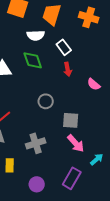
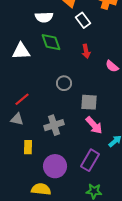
white semicircle: (36, 35) -> (44, 17), moved
white rectangle: (64, 47) -> (83, 20), moved
purple circle: (37, 184) -> (55, 166), size x1.5

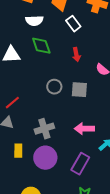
gray square: (89, 102) -> (79, 90), moved
pink arrow: (94, 125) -> (84, 129), turned 132
purple circle: (55, 166) -> (45, 158), moved

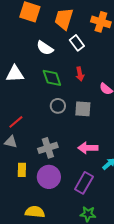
white semicircle: (34, 21) -> (45, 48), moved, turned 36
green diamond: (41, 46) -> (52, 78), moved

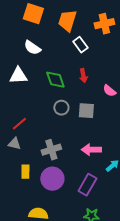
orange cross: (101, 22) -> (104, 24), turned -30
white semicircle: (45, 48) -> (32, 48), moved

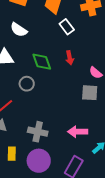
gray circle: (61, 108) -> (27, 84), moved
gray square: (86, 111) -> (90, 93), moved
gray cross: (51, 150) -> (38, 132), turned 30

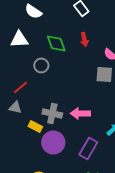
pink arrow: (78, 132) -> (80, 113), moved
yellow rectangle: (12, 154) -> (35, 126), moved, turned -64

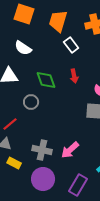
pink arrow: (80, 113) -> (70, 150), turned -42
yellow rectangle: (35, 126) -> (14, 163), moved

